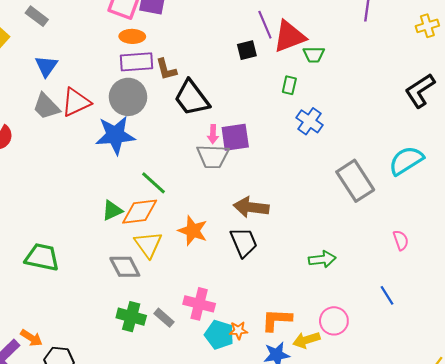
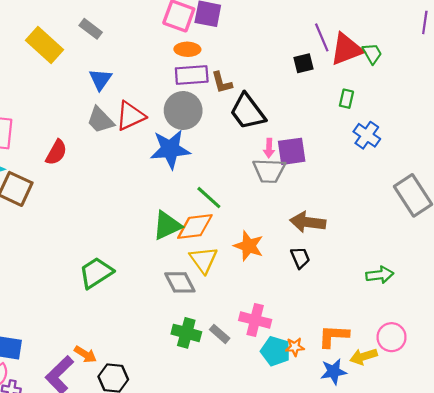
green trapezoid: (314, 54) -> (372, 54), moved, turned -120
green triangle: (112, 210) -> (167, 225), size x1.4
black trapezoid: (244, 242) -> (300, 258), size x0.7
green trapezoid: (42, 257) -> (96, 273), turned -45

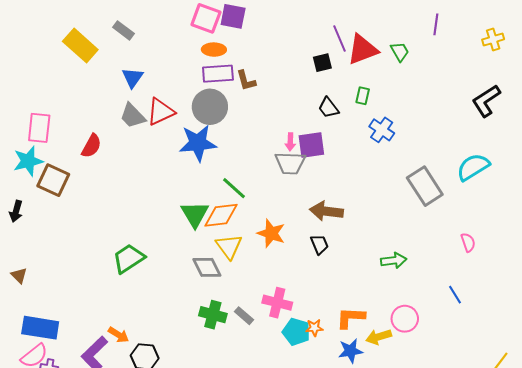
green trapezoid: (372, 54) -> (400, 52), moved
black trapezoid: (248, 112) -> (328, 108), moved, size x0.6
green triangle: (167, 225) -> (195, 214), turned -36

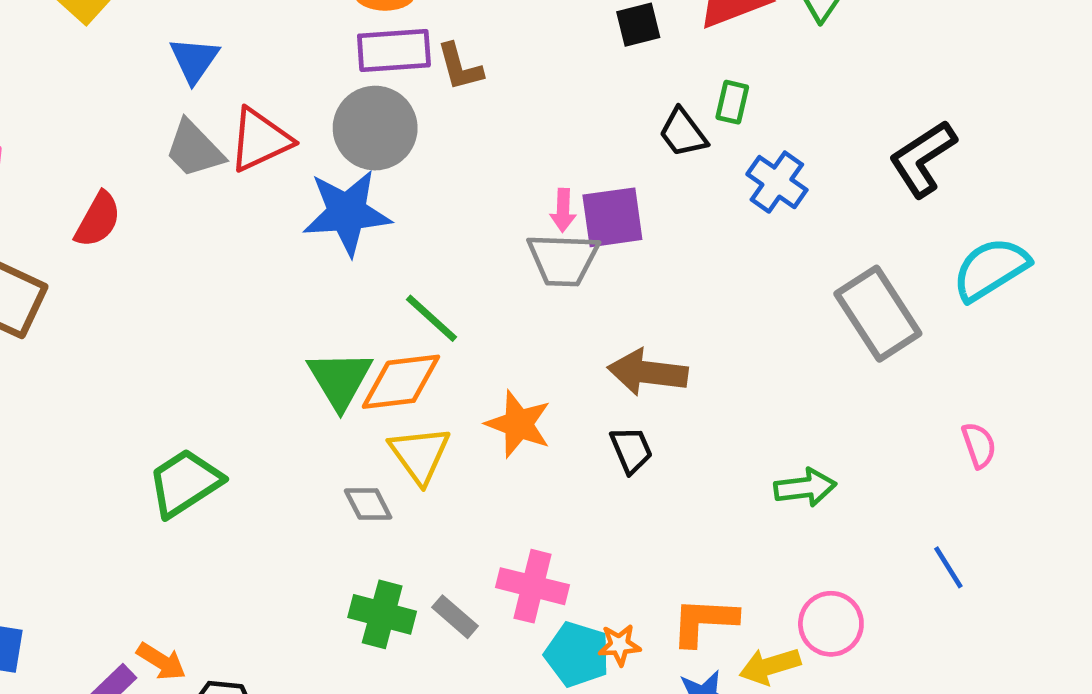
black L-shape: (486, 101) -> (923, 159), moved
black trapezoid: (328, 108) -> (683, 133), moved
gray diamond: (207, 267) -> (368, 504), size x0.7

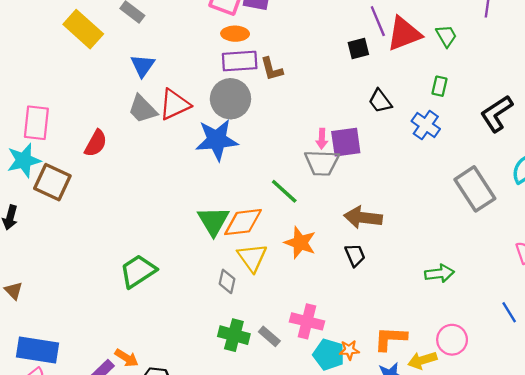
green rectangle: (732, 102) -> (439, 86), moved
green line: (432, 318) -> (284, 191), moved
gray diamond: (368, 504) -> (227, 281), turned 40

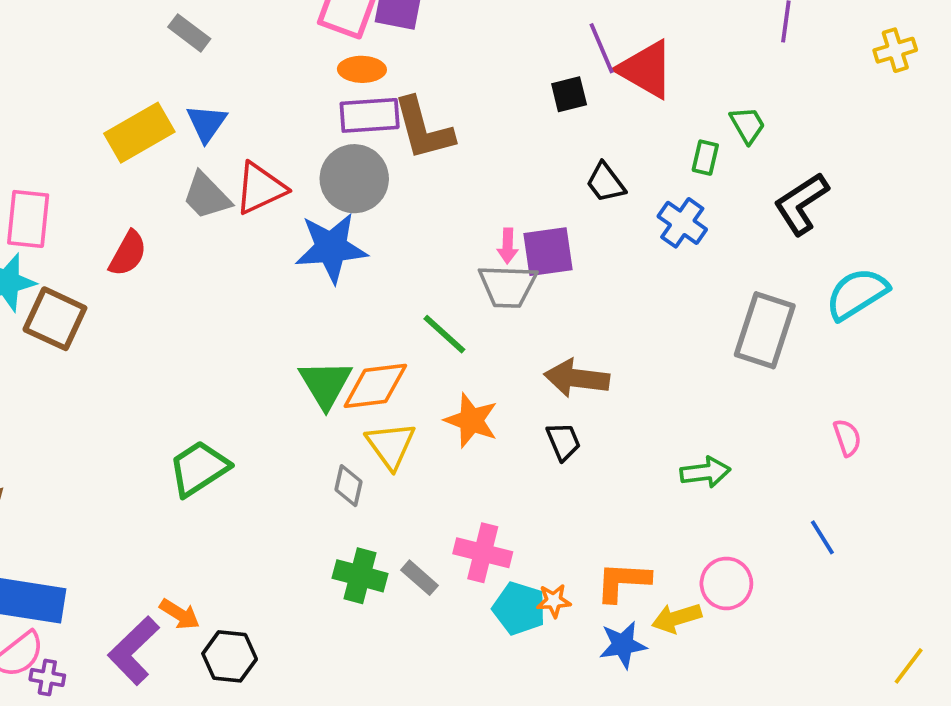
yellow rectangle: (83, 29) -> (139, 133), moved, turned -72
red triangle: (404, 34) -> (646, 69), turned 51
green trapezoid: (446, 36) -> (747, 125), moved
brown L-shape: (272, 69) -> (423, 129), size x1.6
gray rectangle: (475, 189) -> (765, 330), turned 51

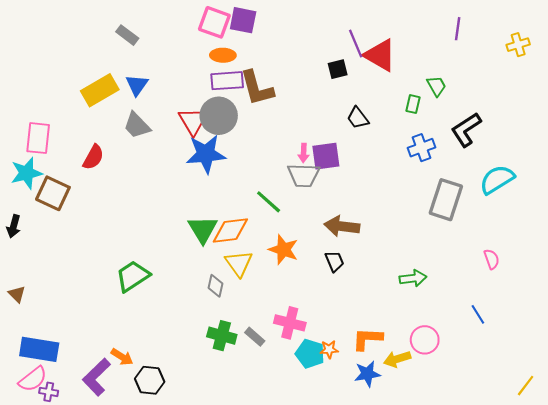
red triangle: (260, 188) -> (193, 121), moved, turned -36
blue cross: (682, 223) -> (422, 148), moved, turned 35

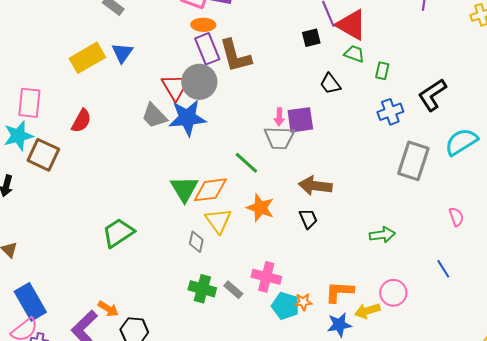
purple rectangle: (227, 81) -> (207, 49), turned 72
green trapezoid: (436, 86) -> (354, 54), moved, turned -40
gray trapezoid: (137, 125) -> (154, 116), moved
blue rectangle: (39, 349) -> (30, 302), turned 51

